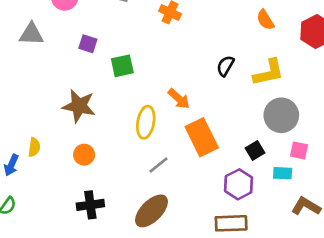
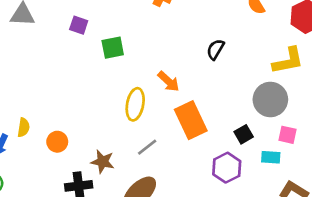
yellow L-shape: (269, 73) -> (288, 61), moved
brown star: (79, 106) -> (103, 162), moved, size x0.7
orange circle: (84, 155) -> (57, 142), moved

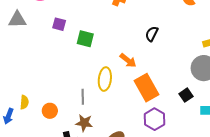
green square: (113, 48) -> (85, 39), turned 30
black semicircle: (215, 49) -> (152, 34), moved
gray line: (147, 147) -> (83, 97), moved, turned -49
purple hexagon: (227, 168) -> (155, 119), moved

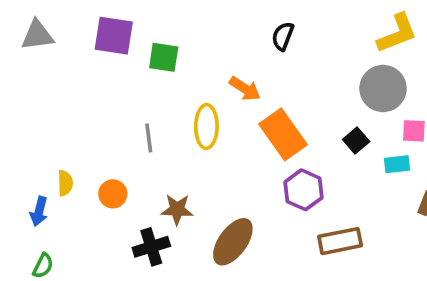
purple square: (59, 24) -> (114, 36), size x1.6
gray line: (83, 97) -> (149, 138), moved

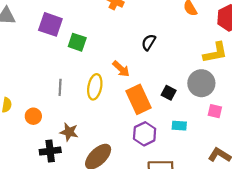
black square: (356, 140) -> (169, 93), moved, turned -32
cyan rectangle: (397, 164) -> (179, 126), moved

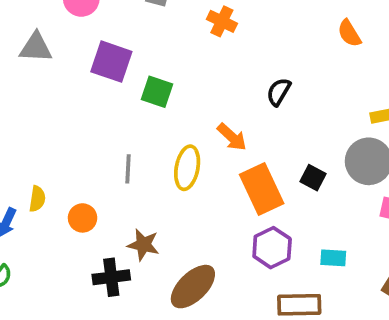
cyan rectangle: (179, 126) -> (333, 258), moved

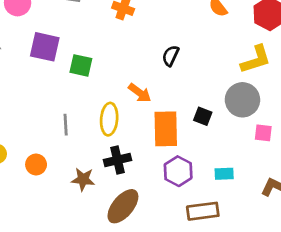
orange rectangle: (262, 189) -> (166, 129), turned 30
black cross: (111, 277) -> (117, 160), moved

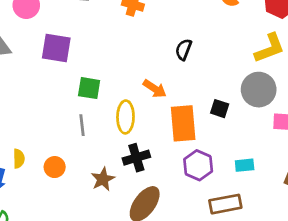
green square: (81, 65) -> (89, 88), moved
brown star: (83, 179) -> (103, 179), turned -30

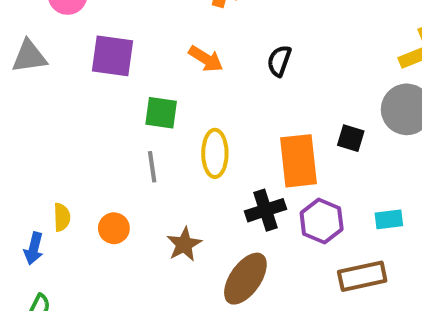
black semicircle: (184, 50) -> (279, 61), moved
orange arrow: (155, 89) -> (206, 59), moved
black cross: (136, 158) -> (266, 210), moved

